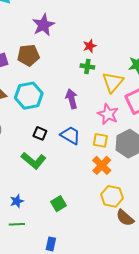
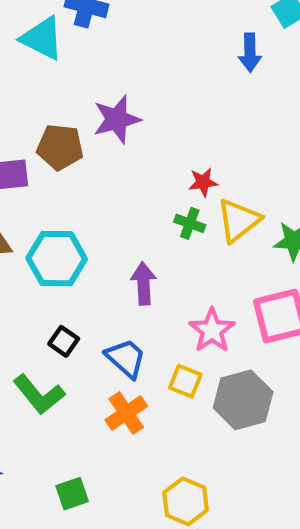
brown pentagon: (28, 55) -> (60, 147), moved
yellow triangle: (113, 82) -> (238, 220), moved
orange cross: (102, 165) -> (126, 413), moved

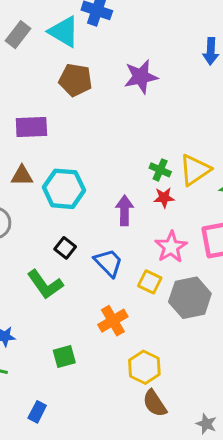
purple star: (117, 119) -> (141, 77), moved
brown pentagon: (60, 147) -> (75, 80), moved
red star: (203, 182) -> (164, 198), moved
orange cross: (126, 413) -> (113, 321), moved

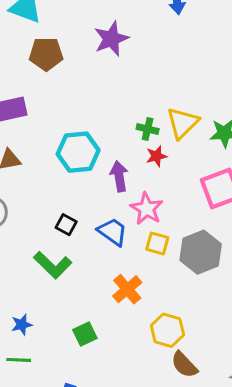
cyan hexagon: (64, 189) -> (78, 152), moved
pink star: (171, 247) -> (147, 209), moved

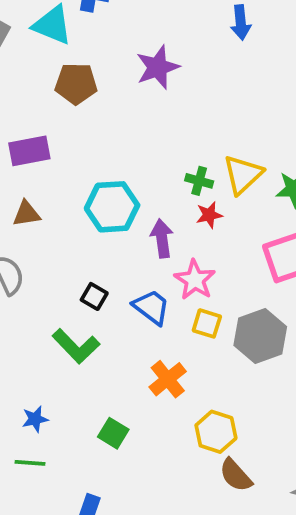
green square: (85, 334) -> (113, 433), turned -35

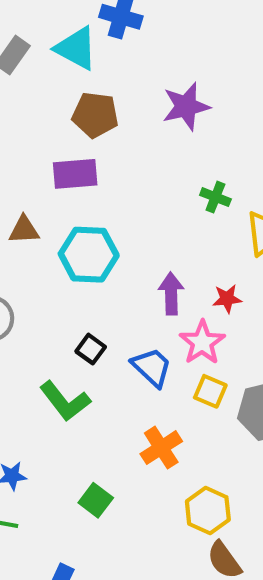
purple rectangle: (29, 151) -> (75, 174), moved
green cross: (199, 181) -> (215, 197), moved
cyan hexagon: (112, 207) -> (89, 255), moved
brown triangle: (26, 214) -> (24, 230), moved
red star: (209, 215) -> (227, 299), moved

